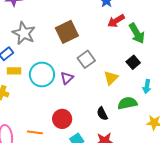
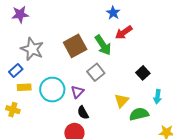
green arrow: (137, 33) -> (103, 45), moved
yellow triangle: (111, 78) -> (122, 101), moved
black semicircle: (102, 114) -> (83, 113), moved

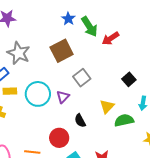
blue star: (113, 13) -> (68, 19), moved
green arrow: (103, 45) -> (89, 27), moved
black semicircle: (83, 113) -> (80, 121), moved

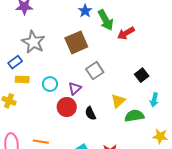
cyan circle: (38, 94) -> (50, 84), size x0.6
red circle: (59, 138) -> (67, 107), moved

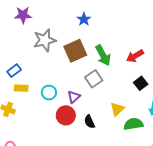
green arrow: (106, 20) -> (103, 55), moved
red arrow: (126, 33) -> (135, 56), moved
gray star: (33, 42) -> (45, 40), moved, turned 30

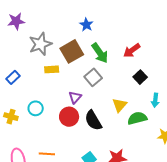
blue star: (84, 19) -> (86, 25), moved
yellow rectangle: (21, 88) -> (52, 69), moved
cyan circle: (49, 93) -> (36, 108), moved
black semicircle: (89, 122) -> (93, 120), size x1.5

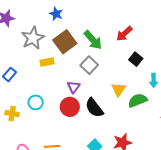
blue star: (86, 25) -> (56, 14), moved

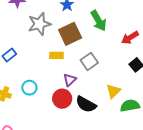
green arrow: (93, 40) -> (98, 21), moved
yellow rectangle: (47, 62) -> (56, 55), moved
black semicircle: (94, 108) -> (86, 104), turned -35

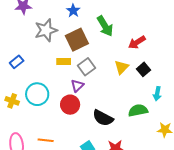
gray square: (89, 61) -> (87, 67), moved
cyan circle: (29, 88) -> (37, 94), size x1.5
yellow triangle: (113, 91) -> (122, 67), moved
black semicircle: (86, 104) -> (103, 118), moved

